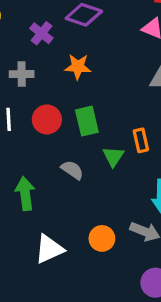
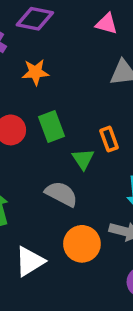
gray semicircle: (72, 170) -> (61, 194), moved, size x1.4
orange circle: (102, 238) -> (82, 244), size x1.4

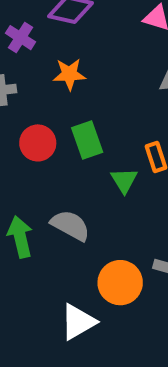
gray semicircle: (61, 194) -> (70, 225), moved
white triangle: (30, 261) -> (78, 322), moved

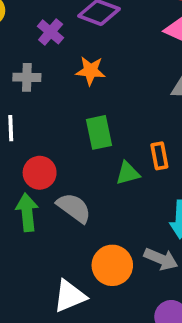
red circle: (38, 143) -> (40, 173), moved
green triangle: (124, 180) -> (128, 173), turned 40

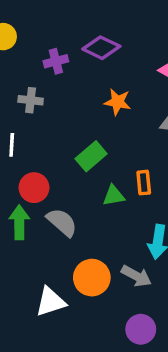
purple cross: (51, 32) -> (56, 61), turned 30
orange star: (91, 71) -> (118, 102), moved
green rectangle: (99, 132) -> (91, 156), turned 56

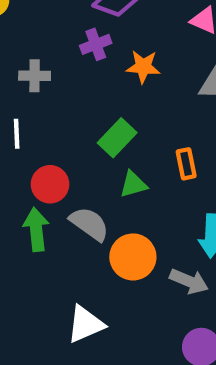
purple cross: (56, 61) -> (96, 44), moved
green triangle: (114, 196) -> (133, 184), moved
orange circle: (92, 278) -> (133, 257), moved

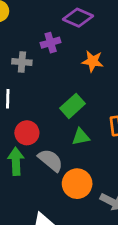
purple cross: (96, 44) -> (51, 43), moved

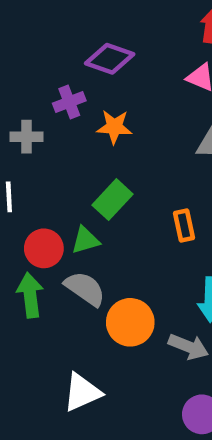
orange star: (93, 61) -> (114, 127), moved
green triangle: (81, 137) -> (85, 240), moved

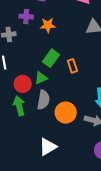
purple cross: (69, 102) -> (26, 17), turned 32
orange rectangle: (184, 226) -> (72, 66), moved
gray semicircle: (85, 289) -> (43, 100), turned 72

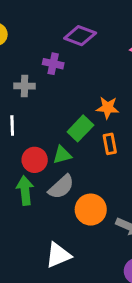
orange star: (48, 25) -> (108, 108), moved
gray semicircle: (43, 100) -> (61, 187), turned 30

